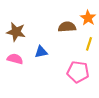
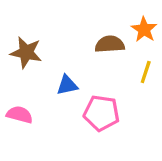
pink semicircle: (15, 59) -> (20, 115), moved
pink pentagon: (78, 72) -> (101, 113), moved

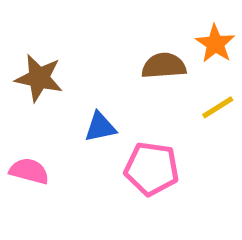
yellow line: (146, 72) -> (218, 107), turned 40

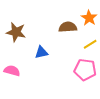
pink pentagon: (152, 169) -> (85, 70), moved

